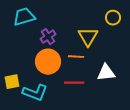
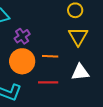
yellow circle: (113, 18) -> (75, 10), moved
yellow triangle: (88, 37) -> (78, 36), moved

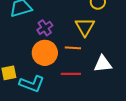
yellow triangle: (78, 36) -> (85, 27), moved

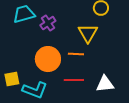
purple cross: (45, 28) -> (48, 23), moved
white triangle: (103, 64) -> (105, 84), moved

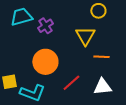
orange line: (76, 54) -> (101, 57), moved
red line: (74, 80) -> (71, 83), turned -42

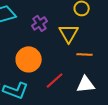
purple cross: (45, 26) -> (40, 23), moved

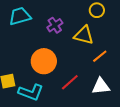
yellow triangle: (69, 33) -> (84, 35), turned -45
orange line: (85, 54) -> (100, 56), turned -42

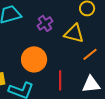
red line: (70, 82) -> (60, 80), turned -48

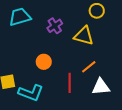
orange line: (90, 54) -> (89, 67), moved
orange circle: (34, 59) -> (44, 62), size x0.6

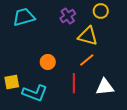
purple cross: (55, 26) -> (68, 16), moved
orange line: (89, 67) -> (87, 60), moved

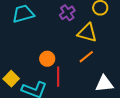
yellow square: (12, 82) -> (11, 79), turned -35
red line: (74, 83) -> (58, 77), moved

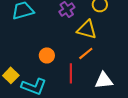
red line: (58, 77) -> (71, 73), moved

